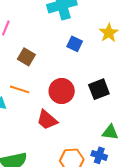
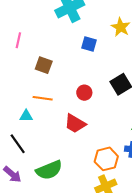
red circle: (62, 91) -> (84, 93), size x0.6

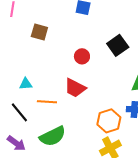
orange line: (43, 98) -> (47, 102), moved

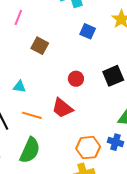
cyan triangle: (26, 84) -> (19, 87), moved
green semicircle: (53, 136) -> (30, 150), turned -52

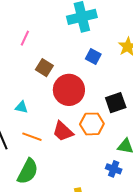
red circle: (76, 79) -> (69, 90), moved, size x2.0
orange hexagon: (88, 148) -> (92, 124), moved

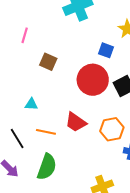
blue square: (93, 57) -> (106, 50), moved
red circle: (69, 90) -> (93, 80), moved
orange hexagon: (92, 124) -> (112, 129), moved

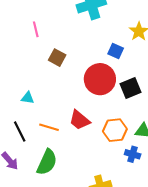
pink line: (25, 35) -> (36, 29), turned -35
cyan triangle: (31, 104) -> (28, 98), moved

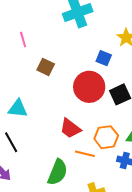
cyan triangle: (28, 98) -> (18, 108), size x1.5
orange line: (49, 127) -> (85, 154), moved
green semicircle: (47, 162) -> (58, 172), moved

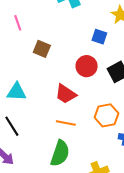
red circle: (89, 87) -> (87, 66), size x0.7
red trapezoid: (70, 128) -> (66, 94), moved
orange line: (85, 154) -> (66, 123), moved

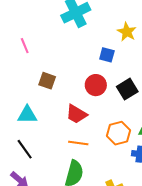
brown square: (42, 49) -> (47, 81), moved

